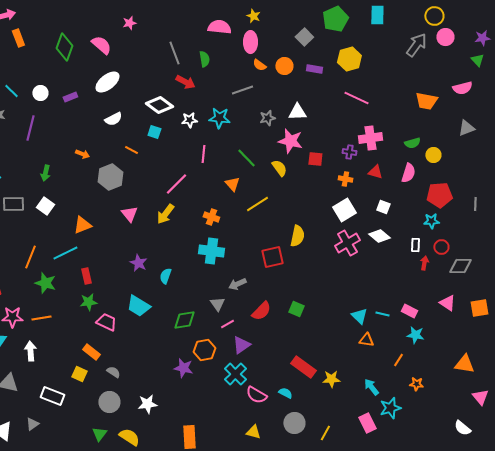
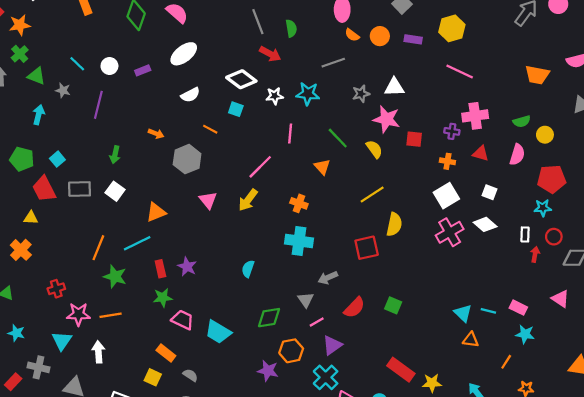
yellow line: (257, 204) -> (372, 195), moved
purple star: (138, 263) -> (187, 267), moved
cyan trapezoid: (138, 306) -> (218, 332), moved

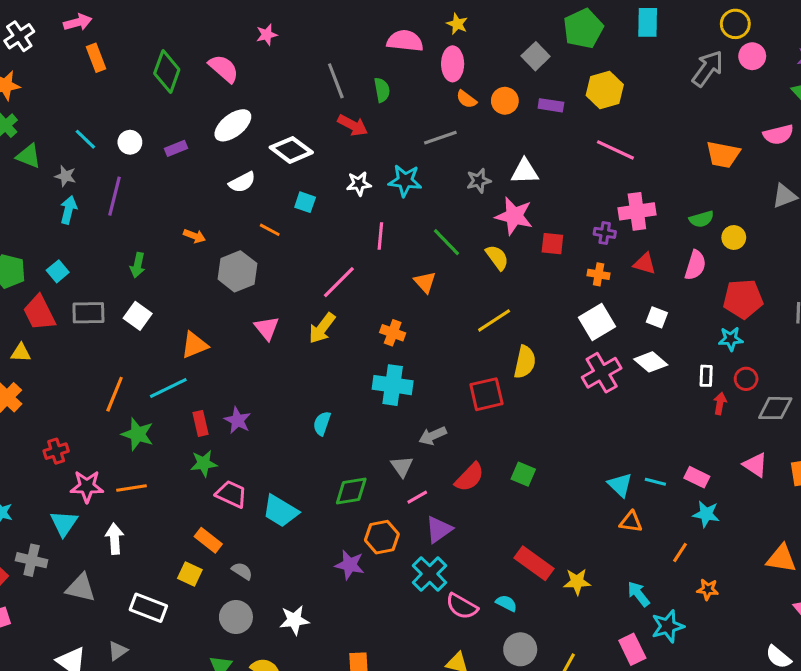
white diamond: (241, 79) -> (291, 150), moved
cyan arrow: (39, 115) -> (68, 210), moved

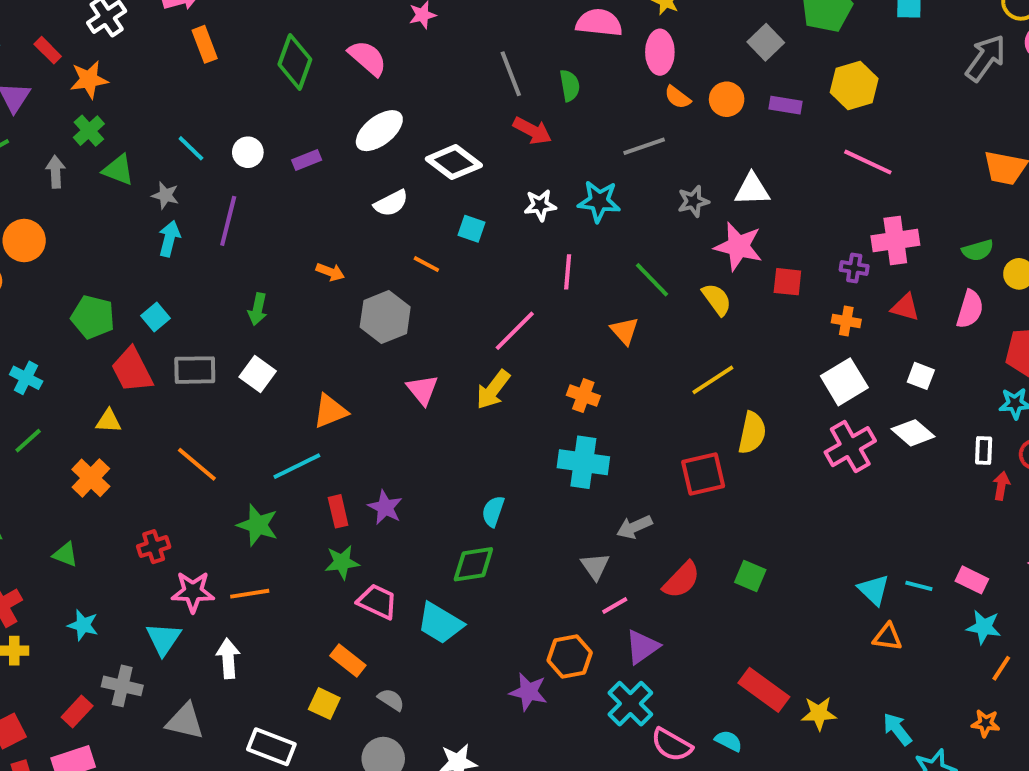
orange line: (115, 394) -> (197, 464), moved, turned -72
green diamond: (351, 491) -> (473, 564), moved
orange line: (680, 552) -> (1001, 668), moved

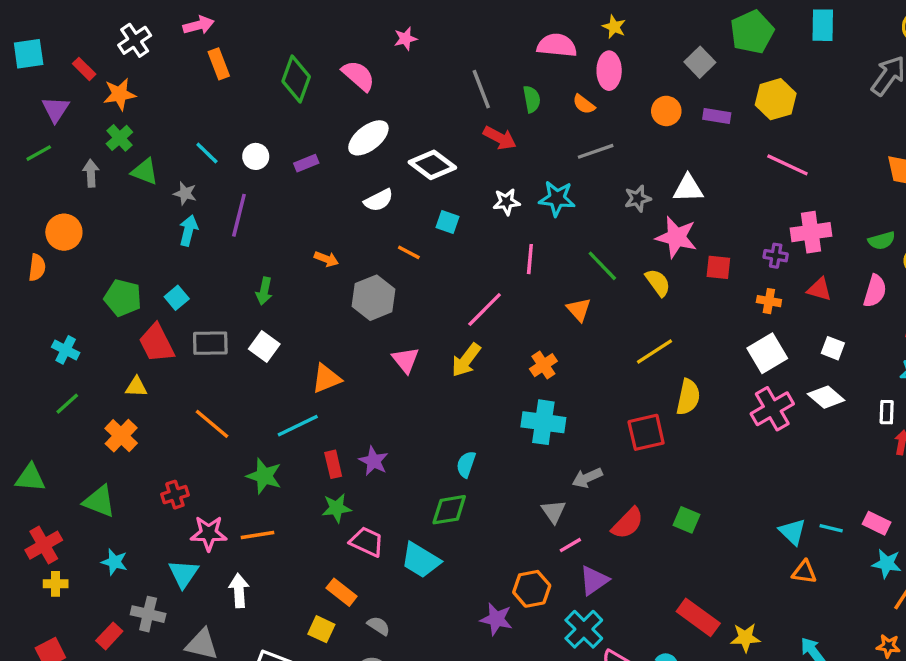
orange semicircle: (678, 97) -> (584, 104), moved
orange cross: (583, 396) -> (543, 365), turned 36
green triangle: (65, 554) -> (99, 501), size x1.5

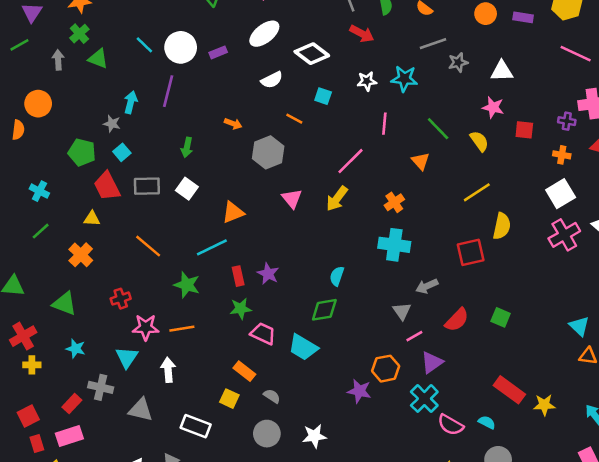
white circle: (256, 156) -> (181, 47), size x1.6
gray star: (185, 193) -> (112, 124), moved
gray star: (638, 198) -> (458, 62), moved
pink star: (676, 237) -> (493, 107), size x0.7

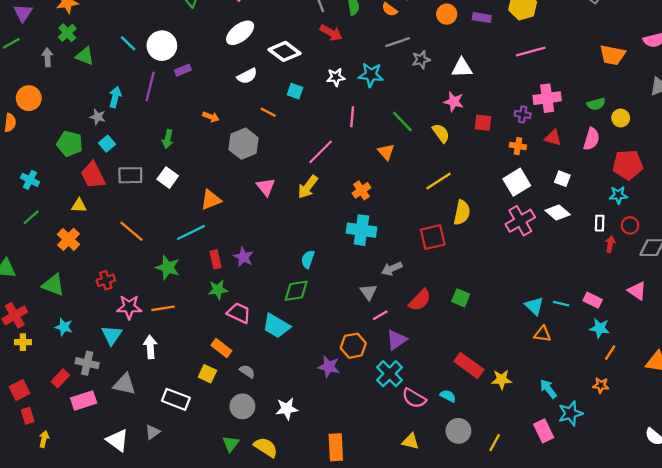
purple rectangle: (218, 52) -> (183, 70), moved
pink line: (576, 54) -> (531, 51), turned -40
pink rectangle: (69, 436) -> (84, 401), moved

